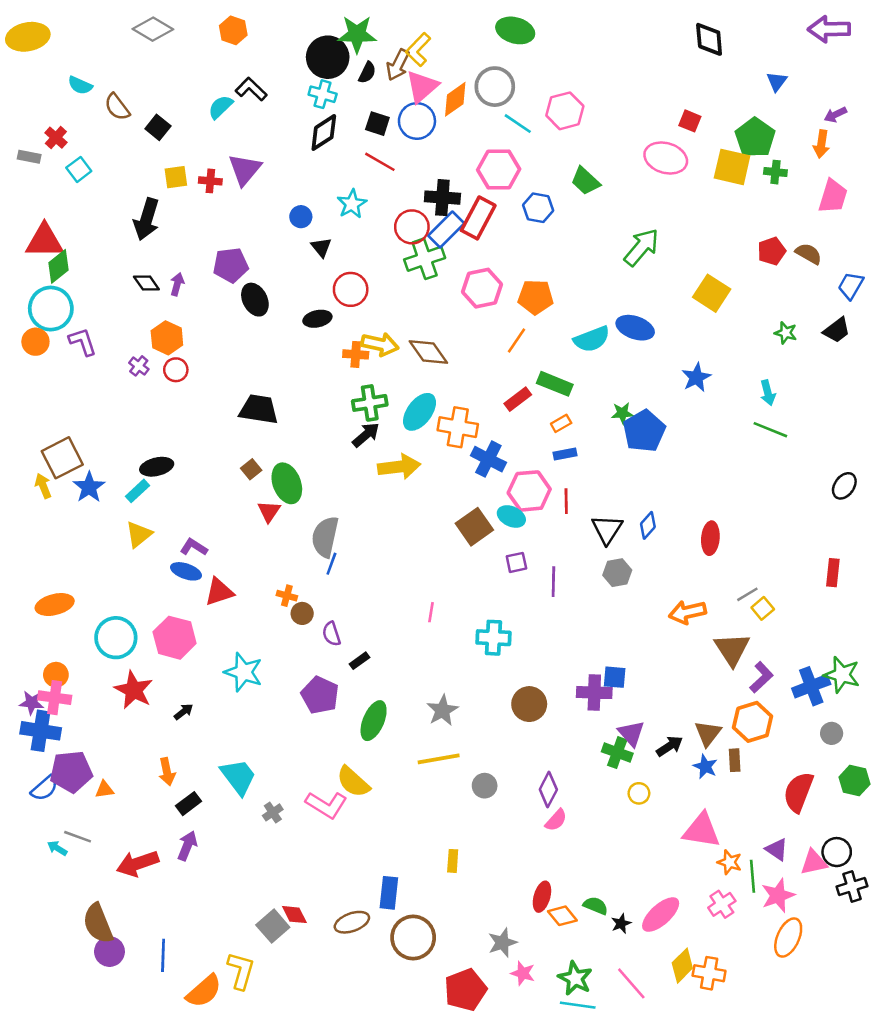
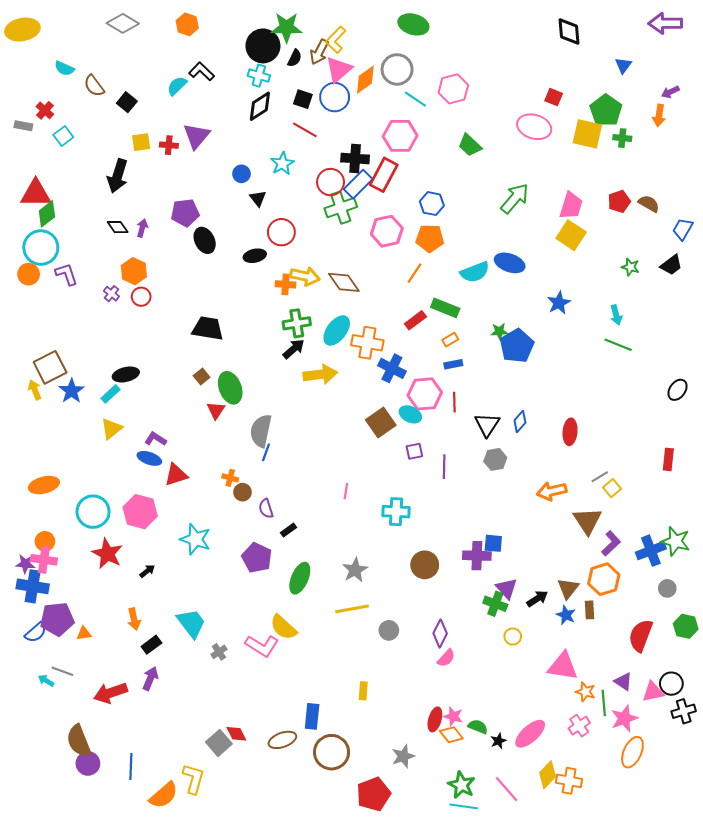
pink trapezoid: (833, 196) -> (571, 206), moved
blue hexagon: (538, 208) -> (432, 204), moved
pink star: (523, 973) -> (453, 716), moved

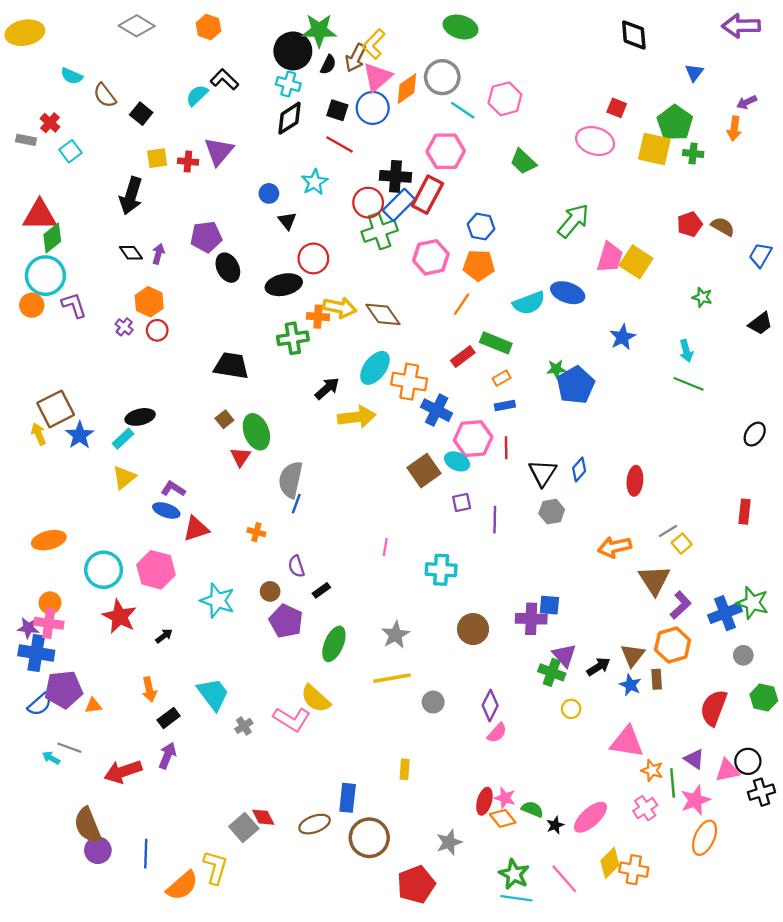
pink trapezoid: (571, 206) -> (610, 257), moved
black ellipse: (255, 256) -> (284, 285), size x1.4
black trapezoid: (671, 265) -> (760, 323), moved
green cross: (297, 323) -> (293, 338), moved
brown circle: (242, 492) -> (270, 591), moved

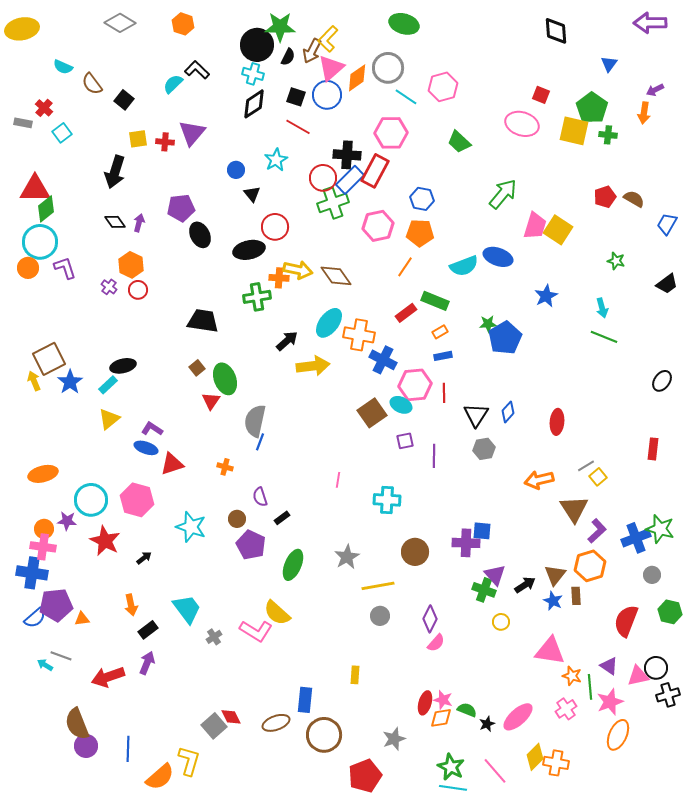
purple star: (28, 628) -> (67, 521), moved
yellow line: (392, 678) -> (378, 586), moved
orange diamond: (503, 818) -> (441, 718), turned -60

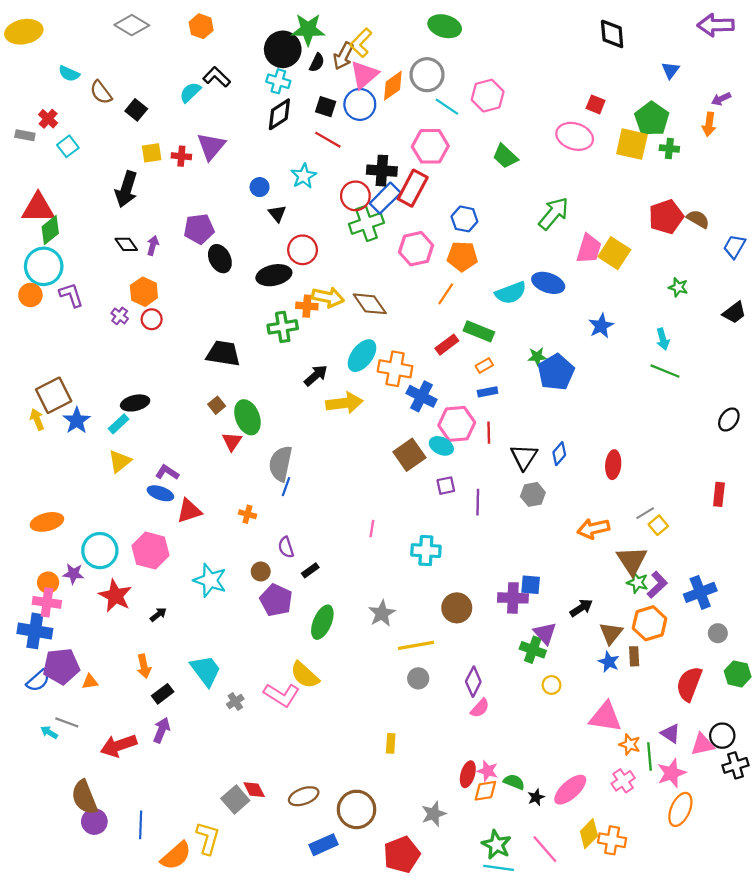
red pentagon: (605, 197) -> (666, 217), size x1.4
green star: (660, 529) -> (637, 583), moved, size x0.7
black arrow: (525, 585) -> (581, 608), moved
blue rectangle: (305, 700) -> (323, 845), moved, turned 60

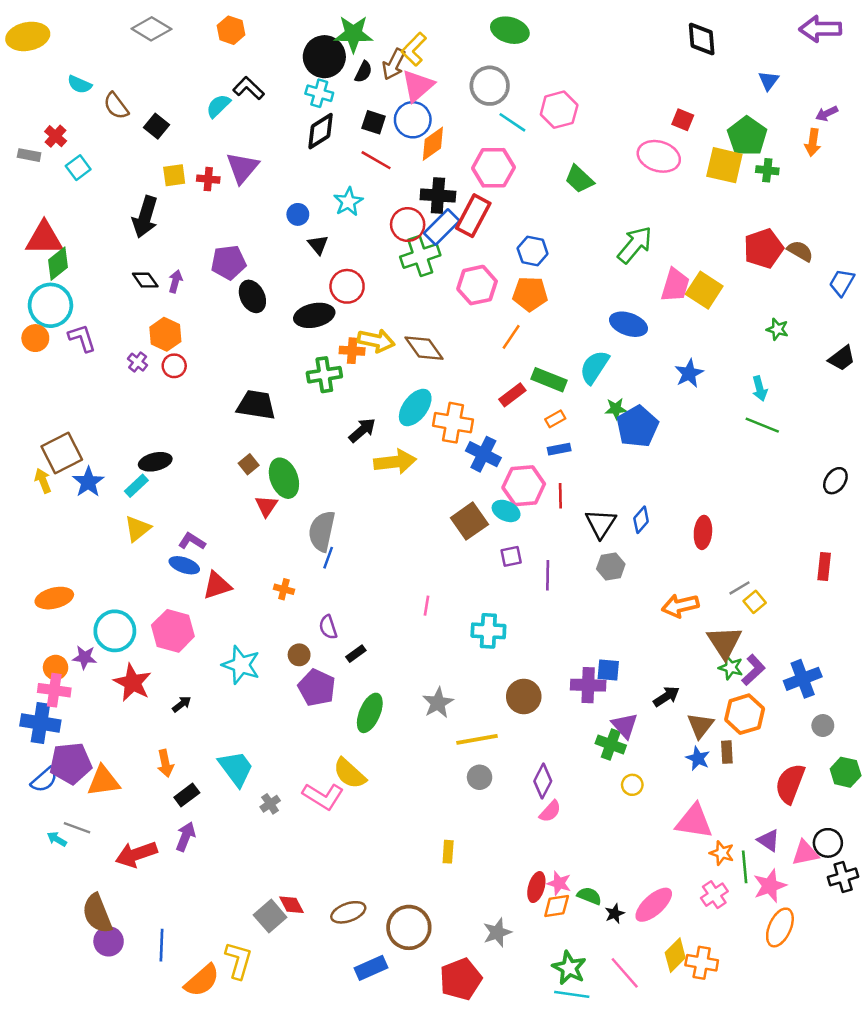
orange diamond: (393, 86) -> (433, 144), moved
cyan semicircle: (511, 293) -> (594, 367), moved, turned 144
orange triangle: (90, 682) -> (103, 781), size x1.8

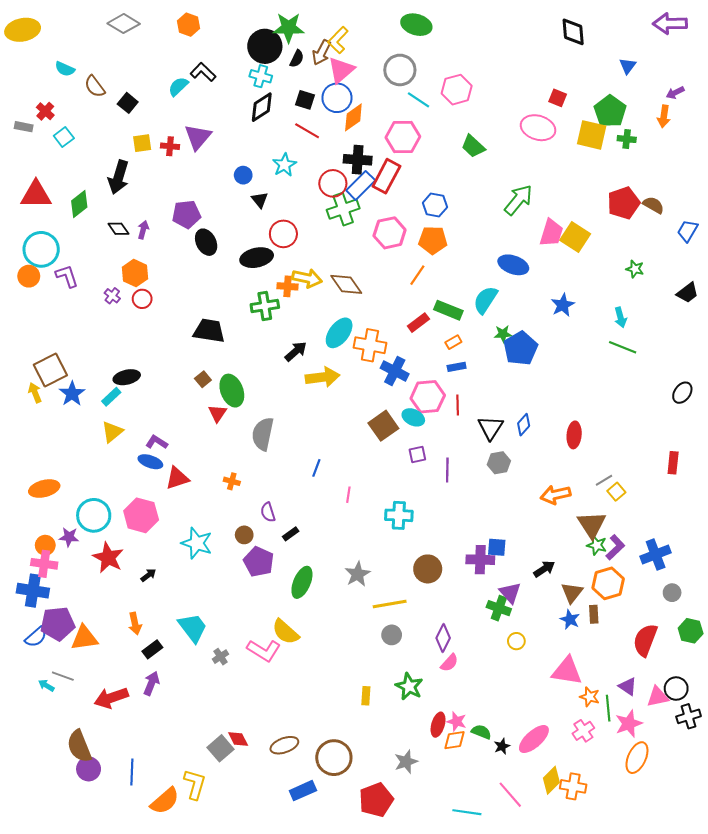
green diamond: (58, 264) -> (79, 204), moved
blue line: (328, 558) -> (316, 468), moved
green star: (569, 968) -> (409, 686), moved

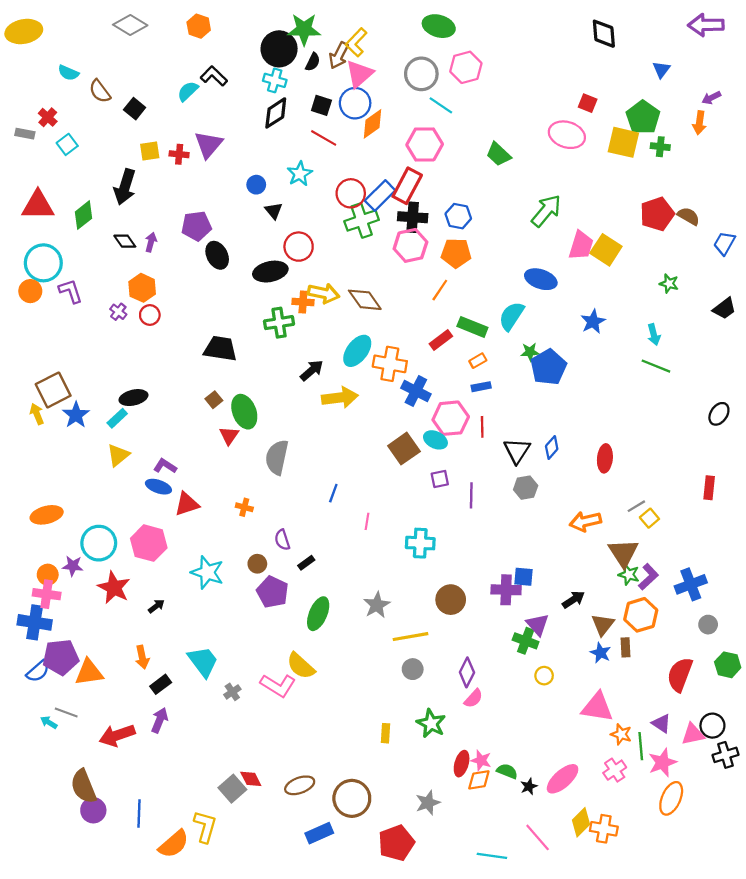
pink hexagon: (457, 90) -> (466, 67), moved
black cross: (358, 160) -> (413, 217), moved

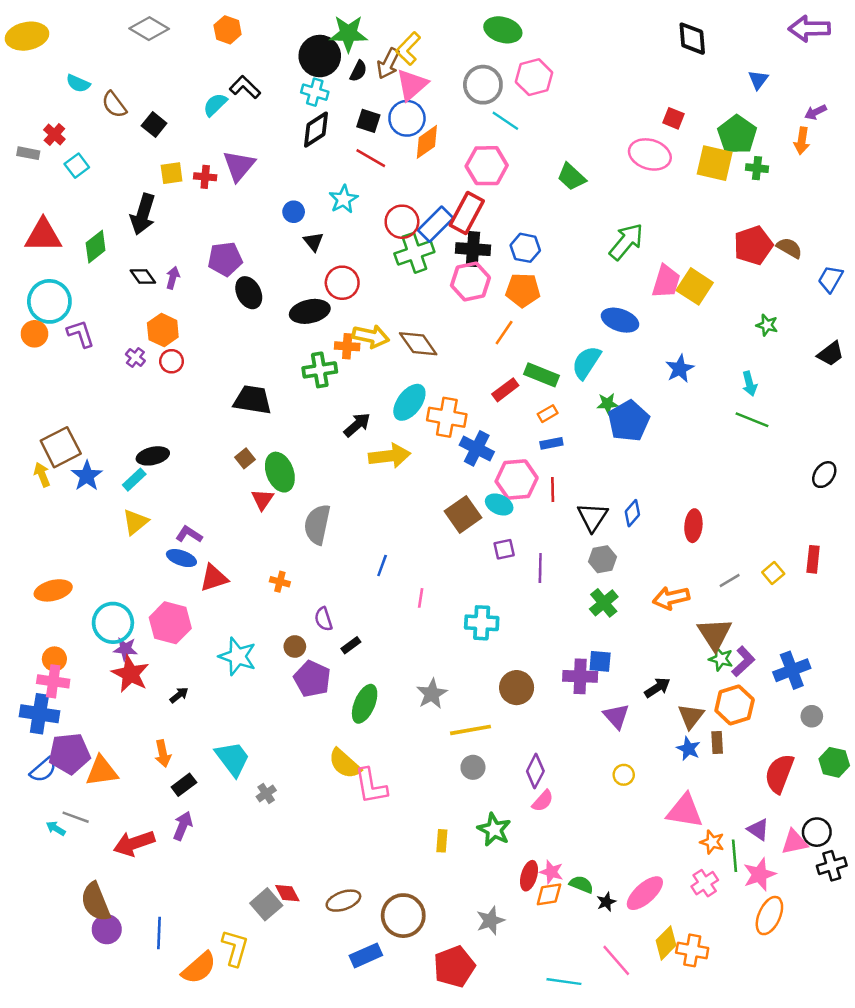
yellow square: (649, 518) -> (773, 573), moved
purple star: (73, 566) -> (125, 649), moved
green cross: (526, 641) -> (604, 603), moved, turned 30
pink L-shape: (278, 685) -> (371, 786), moved, turned 48

